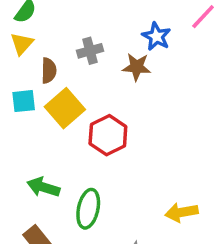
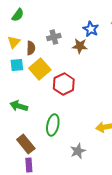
yellow triangle: (22, 44) -> (14, 42), moved
green arrow: (43, 187) -> (19, 106), moved

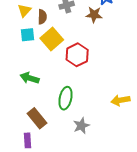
gray star: (78, 151) -> (81, 126), moved
purple rectangle: (29, 165) -> (27, 140), moved

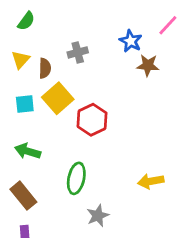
brown star: (94, 15) -> (148, 65), moved
cyan square: (27, 35) -> (25, 104), moved
brown rectangle: (37, 118) -> (23, 196), moved

